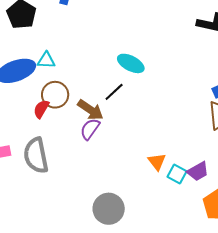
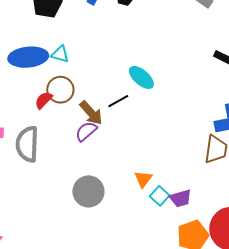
gray circle: (109, 209) -> (88, 191), moved

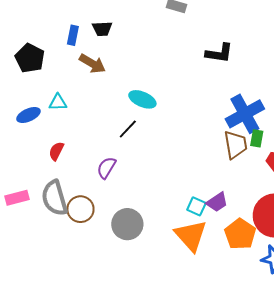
blue ellipse: (28, 57) -> (28, 115), size x0.6
brown circle: (60, 90) -> (80, 209), moved
brown arrow: (91, 113) -> (92, 64), moved
orange triangle: (143, 179) -> (191, 236), moved, size x1.8

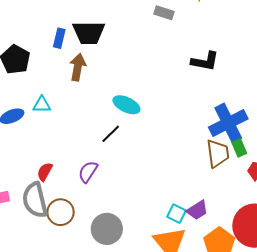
black trapezoid: (102, 29) -> (89, 33), size x1.6
brown arrow: (92, 64) -> (78, 67), turned -112
green rectangle: (257, 138) -> (239, 148), turned -36
red semicircle: (56, 151) -> (45, 172), moved

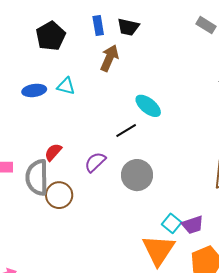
black trapezoid: (89, 33) -> (128, 27), size x0.7
blue rectangle: (59, 38) -> (98, 25), turned -36
gray circle: (107, 229) -> (137, 175), moved

